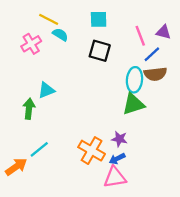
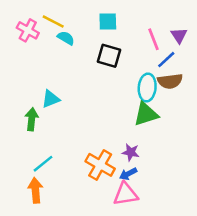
purple triangle: (163, 32) -> (179, 35), turned 42
pink cross: (31, 44) -> (28, 30), moved, turned -30
orange arrow: (16, 167) -> (35, 190), moved, turned -60

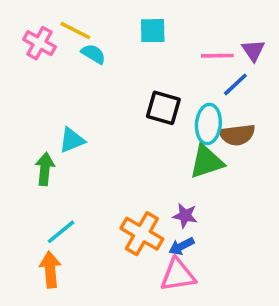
pink line: (154, 39) -> (217, 56), turned -70
black square: (109, 56) -> (163, 108), moved
brown semicircle: (170, 81) -> (237, 135), moved

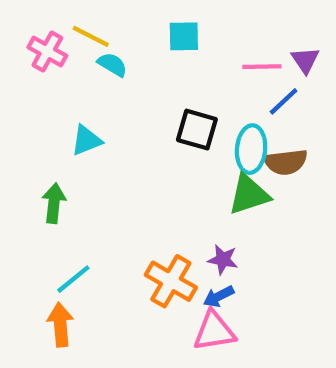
cyan triangle: (72, 140) -> (86, 140), moved

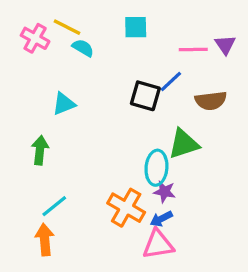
blue line: (284, 101) -> (171, 81), moved
cyan ellipse: (251, 149) -> (156, 168), moved
brown semicircle: (286, 162) -> (211, 101), moved

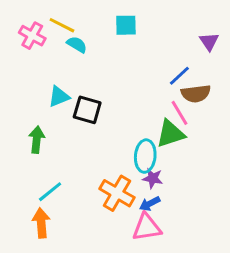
pink line: (193, 50) -> (179, 113), moved, turned 60
blue line: (171, 81) -> (179, 76), moved
black square: (145, 96) -> (87, 110), moved

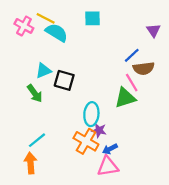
cyan semicircle: (77, 45) -> (57, 33), size x1.5
green arrow: (37, 140) -> (35, 93), moved, turned 138
cyan ellipse: (145, 156) -> (91, 114), moved
purple star: (153, 178) -> (99, 130), moved

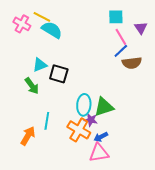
cyan square: (92, 18) -> (116, 17), moved
pink line: (132, 83) -> (121, 37), moved
green triangle: (125, 98) -> (104, 107), moved
cyan line: (37, 140) -> (47, 121), moved, turned -42
orange arrow: (30, 163) -> (28, 136), moved, turned 36

